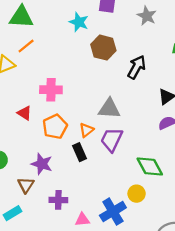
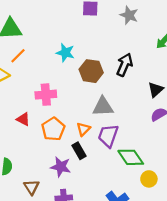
cyan star: (79, 22) -> (65, 53), moved
brown hexagon: (103, 48) -> (91, 71), moved
purple star: (42, 164) -> (61, 167), moved
green diamond: (150, 167) -> (131, 157), moved
yellow circle: (137, 194) -> (149, 179), moved

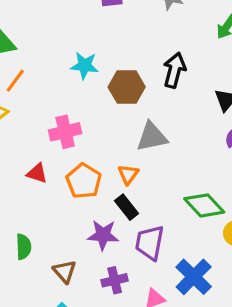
purple trapezoid: (108, 136) -> (150, 243), moved

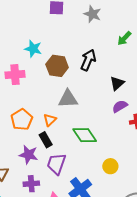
pink cross: (65, 132) -> (15, 75), moved
green diamond: (204, 205) -> (85, 135), moved

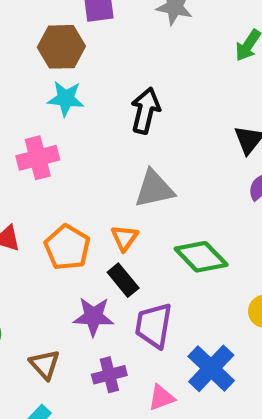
black arrow: (88, 60) -> (145, 111), moved
brown hexagon: (57, 66) -> (61, 47), moved

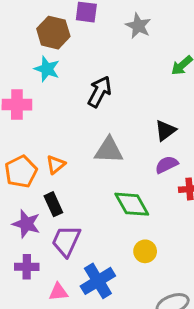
gray triangle: (154, 189) -> (109, 150), moved
orange triangle: (124, 238) -> (56, 164), moved
green diamond: (201, 257) -> (132, 204), moved

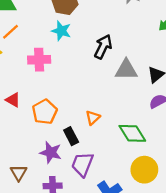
gray triangle: (109, 150) -> (126, 70), moved
orange triangle: (56, 164) -> (93, 118), moved
yellow circle: (145, 251) -> (144, 170), size x1.5

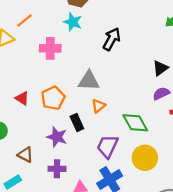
gray triangle: (126, 70) -> (89, 81), moved
red triangle: (13, 100) -> (22, 98), moved
purple trapezoid: (82, 164) -> (108, 146), moved
brown triangle: (19, 173) -> (25, 155), turned -35

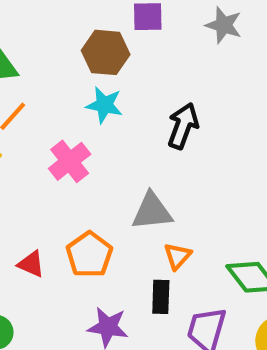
pink cross: (50, 48) -> (70, 161), turned -30
black rectangle: (77, 122) -> (161, 297), moved, turned 35

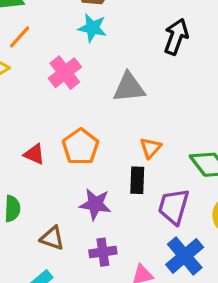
black arrow: (183, 126) -> (176, 37), moved
gray triangle: (152, 211) -> (129, 87), moved

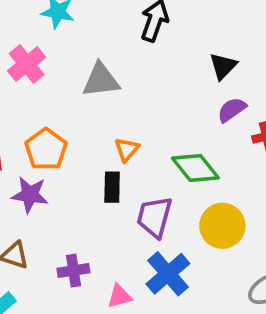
purple star: (95, 204) -> (30, 195), moved

